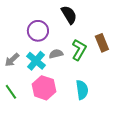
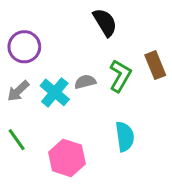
purple circle: (38, 31) -> (24, 47), moved
pink hexagon: (44, 88) -> (67, 158), moved

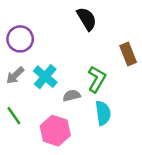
green L-shape: (120, 76) -> (97, 79), moved
gray semicircle: (85, 82) -> (72, 95), moved

